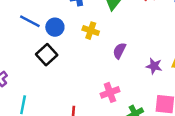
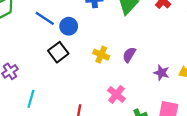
yellow cross: (91, 31) -> (101, 55), moved
pink cross: (110, 92) -> (116, 94), turned -36

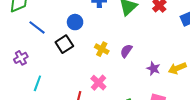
blue line: (45, 18) -> (37, 27), moved
pink cross: (116, 94) -> (98, 83), moved

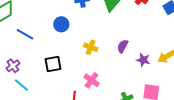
black square: (64, 44) -> (53, 64), moved, turned 30
purple semicircle: (126, 51) -> (123, 46), moved
cyan line: (37, 83) -> (21, 85), moved, turned -63

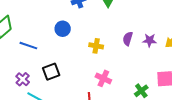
purple star: (143, 60) -> (150, 40), moved
black square: (53, 64) -> (51, 72), moved

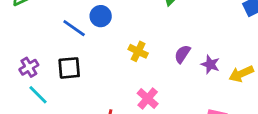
blue line: (28, 46) -> (74, 28), moved
pink cross: (103, 78) -> (148, 99), moved

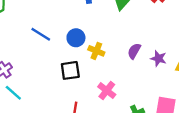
blue circle: (101, 16) -> (76, 38), moved
black square: (69, 68) -> (70, 70), moved

